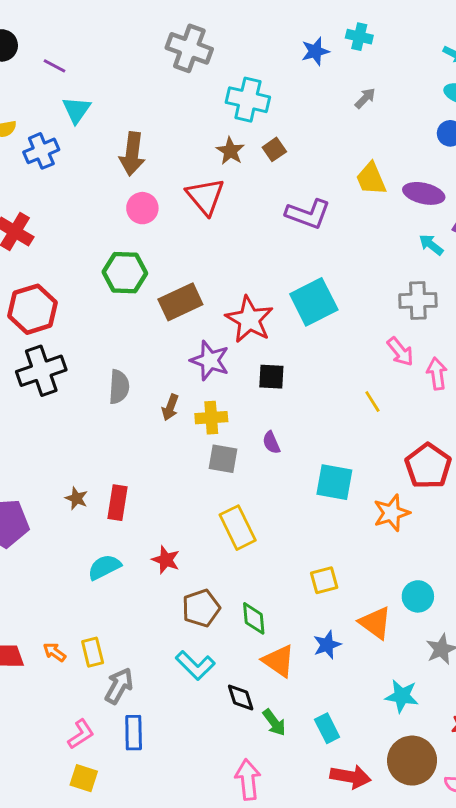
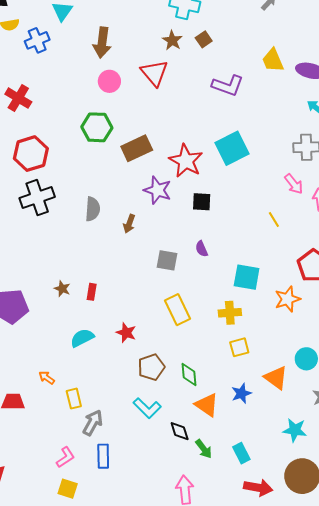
yellow cross: (211, 418) -> (230, 313), moved
red rectangle: (117, 503) -> (92, 292), size x0.7
orange arrow: (54, 652) -> (47, 378), moved

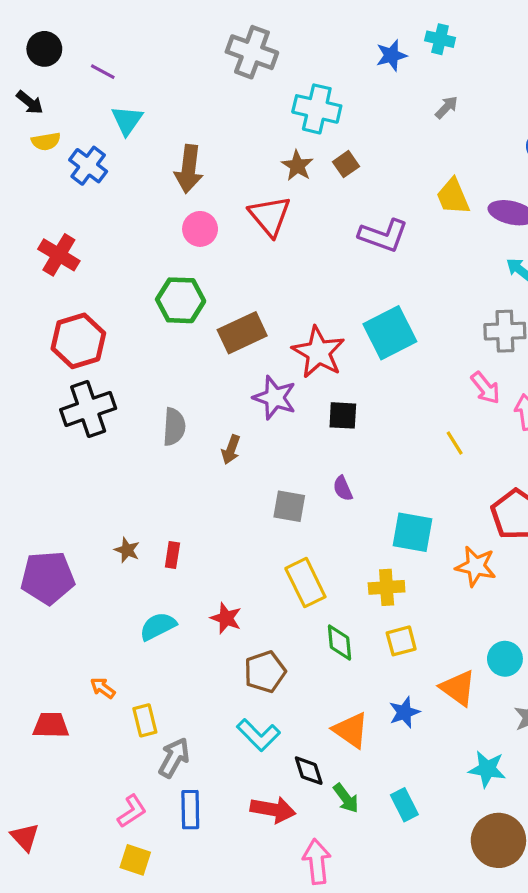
blue cross: (37, 40) -> (88, 166), turned -30
orange star: (287, 299) -> (476, 566), turned 30
green diamond: (189, 375) -> (340, 643), moved
red arrow: (258, 488) -> (273, 810), moved

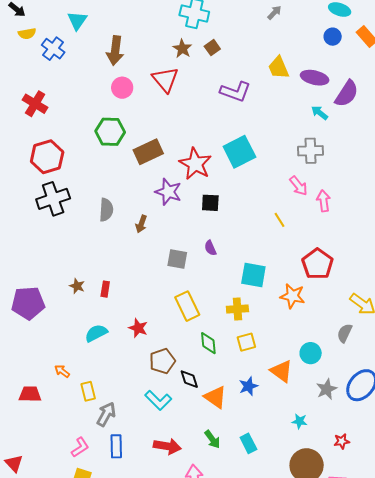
cyan star: (487, 769) -> (300, 421), size x0.7
black diamond: (309, 771) -> (189, 379), moved

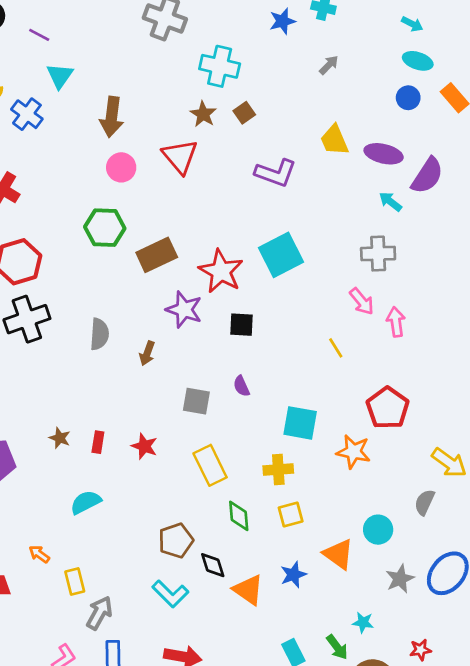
red star: (138, 328) -> (144, 446), moved
green arrow: (212, 439) -> (337, 647), moved

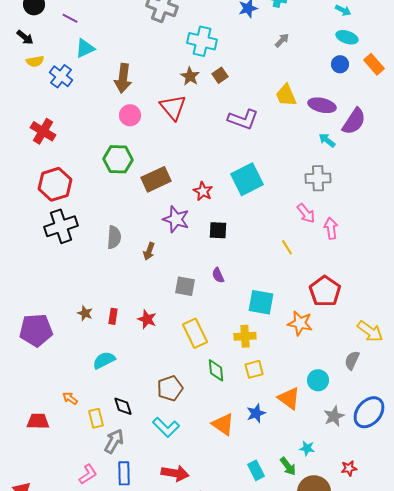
cyan triangle: (60, 76) -> (85, 48), turned 30
red star: (221, 271) -> (203, 191), size x0.6
black diamond: (213, 565) -> (123, 406), moved

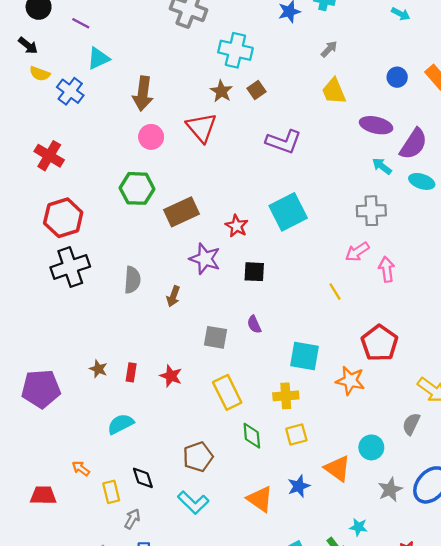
cyan ellipse: (347, 37) -> (422, 181), moved
yellow semicircle: (35, 61) -> (40, 74), turned 30
yellow trapezoid: (286, 95) -> (334, 91), moved
pink arrow: (306, 213) -> (357, 252), turned 95
gray arrow: (114, 441) -> (132, 519), size x0.7

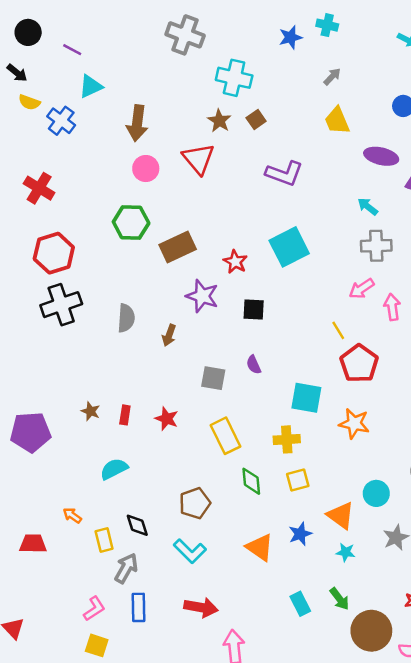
cyan arrow: (382, 166) -> (368, 207), moved
red pentagon: (380, 343) -> (359, 363), moved
gray arrow: (132, 519) -> (126, 568), size x1.4
cyan star: (358, 527) -> (346, 552), moved

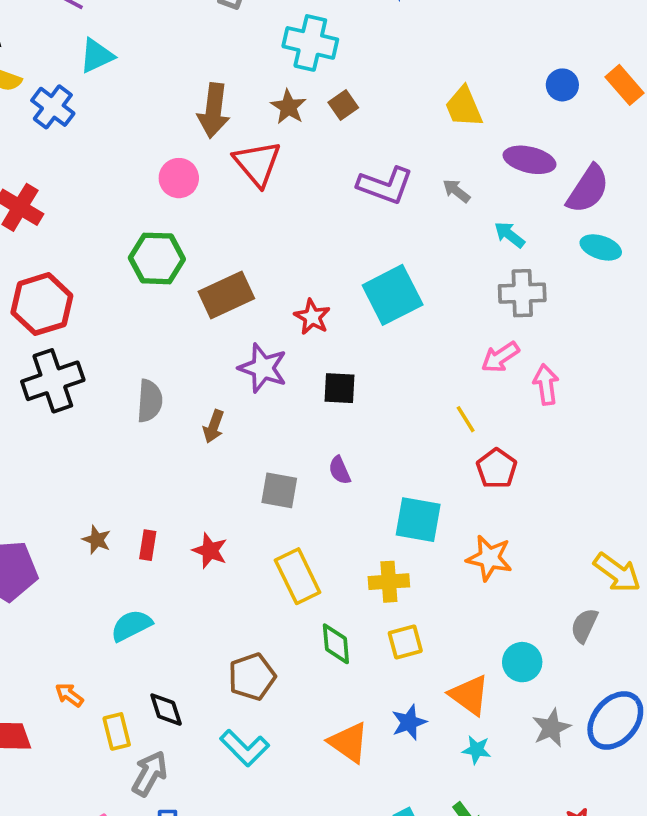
gray arrow: (332, 77) -> (456, 191), moved, turned -96
brown arrow: (137, 123) -> (214, 110), moved
red pentagon: (359, 363) -> (497, 468), size x0.7

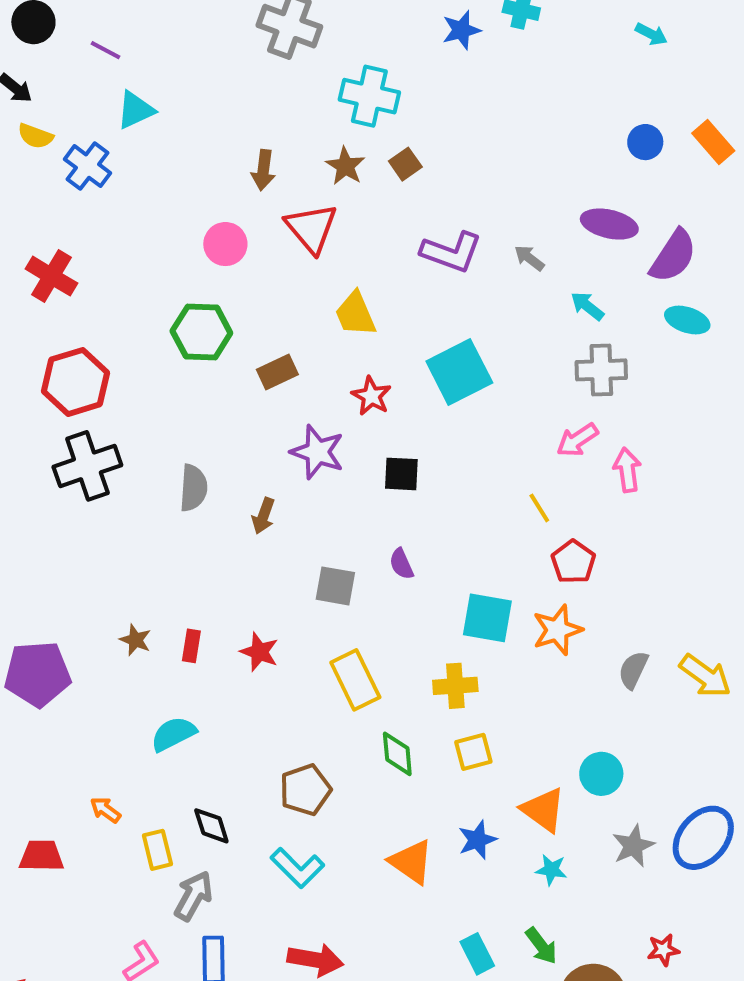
yellow trapezoid: (464, 107) -> (355, 314), moved
brown arrow: (214, 110) -> (263, 170), size x0.7
brown rectangle: (226, 295) -> (277, 372), size x0.7
orange star: (489, 558) -> (557, 630), moved, turned -30
gray semicircle: (584, 626) -> (633, 670), moved

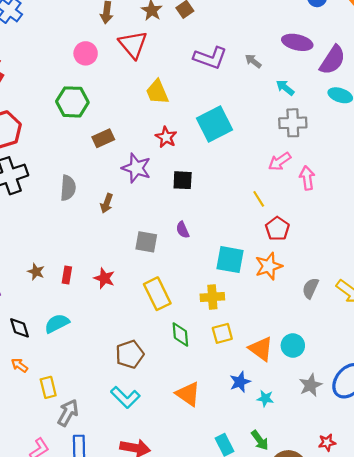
brown rectangle: (277, 372) -> (103, 138), moved
orange triangle: (543, 810) -> (261, 349), moved
black diamond: (211, 826) -> (19, 328), moved
blue star: (477, 840) -> (240, 382), moved

